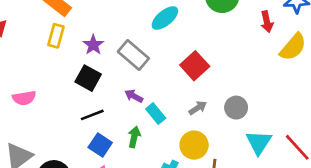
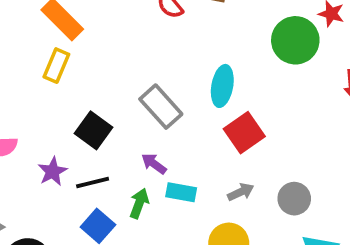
cyan ellipse: (165, 18) -> (222, 86), moved, turned -48
purple star: (93, 45) -> (53, 171), moved
cyan rectangle: (156, 114) -> (181, 192), turned -48
green arrow: (134, 137) -> (139, 203), moved

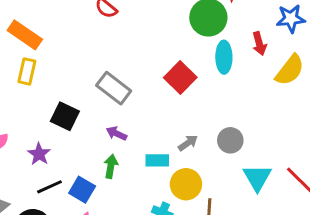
cyan ellipse: (222, 86) -> (224, 57), moved
red square: (244, 133) -> (180, 77), moved
black line: (93, 182) -> (50, 187), moved
cyan rectangle: (181, 192) -> (157, 160), moved

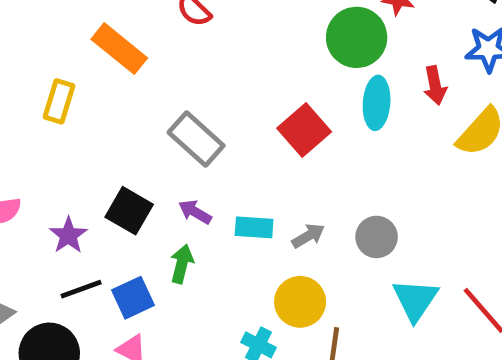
orange rectangle: (25, 35) -> (119, 49), moved
black square: (65, 116) -> (129, 211), moved
cyan rectangle: (157, 160) -> (254, 227), moved
blue square: (82, 190) -> (133, 298), turned 30

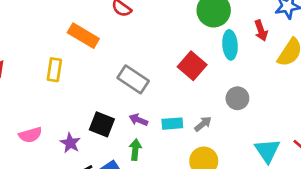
gray circle: (377, 237) -> (237, 98), moved

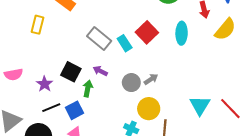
cyan ellipse: (230, 45) -> (182, 33), moved
gray circle: (237, 98) -> (131, 83), moved
cyan rectangle: (172, 124) -> (125, 43), moved, turned 56
green arrow: (135, 150) -> (88, 88), moved

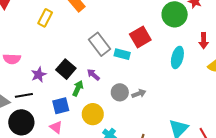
red square: (147, 32) -> (140, 37), moved
cyan rectangle: (125, 43) -> (122, 54), turned -56
black line: (51, 108) -> (24, 95), moved
yellow circle: (149, 109) -> (93, 114), moved

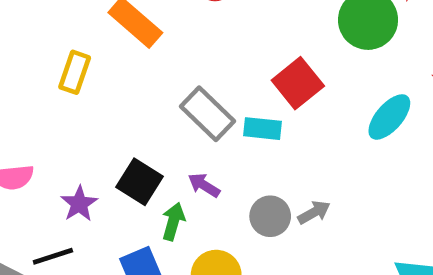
cyan ellipse: (177, 57) -> (389, 117), turned 35

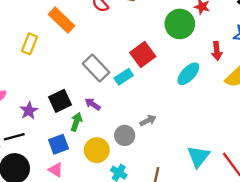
cyan rectangle: (262, 129) -> (124, 77), turned -42
black square: (139, 182) -> (60, 101), turned 30
gray circle: (270, 216) -> (125, 135), moved

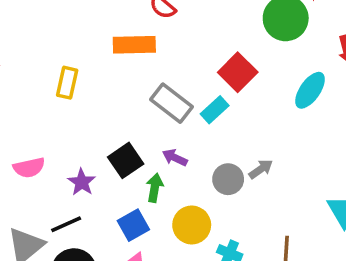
orange rectangle: (62, 20) -> (134, 45), moved, turned -36
gray circle: (125, 135) -> (228, 179), moved

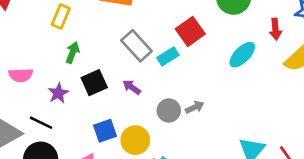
green arrow: (155, 188) -> (72, 53), moved
black line: (66, 224) -> (41, 123), turned 40
blue square: (133, 225) -> (105, 131), moved

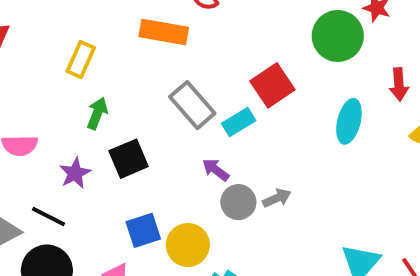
cyan ellipse: (242, 55) -> (349, 121), turned -32
purple arrow: (132, 87) -> (216, 170), moved

